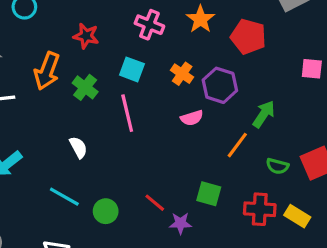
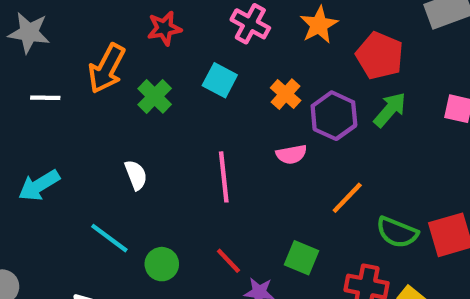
red star: (86, 36) -> (164, 28), turned -30
pink line: (127, 113) -> (224, 177), moved
green arrow: (264, 114) -> (390, 110), moved
green semicircle: (277, 166) -> (397, 232), size x1.4

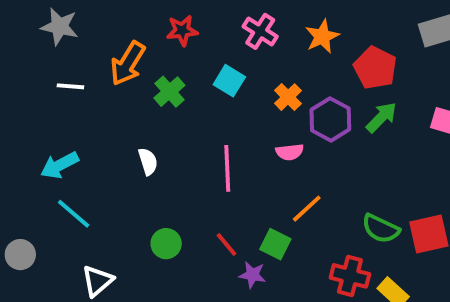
orange line: (347, 198) -> (307, 209), moved
cyan line: (109, 238) -> (74, 214), moved
green square: (301, 258) -> (275, 244), moved

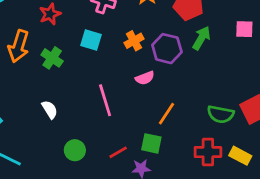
orange cross: (288, 97) -> (134, 41), turned 30
green circle: (166, 244) -> (75, 150), moved
red line: (227, 245) -> (118, 152), turned -66

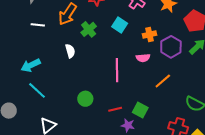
pink semicircle: (145, 78) -> (143, 58), moved
white semicircle: (50, 110) -> (70, 51), moved
orange line: (166, 114) -> (163, 81), moved

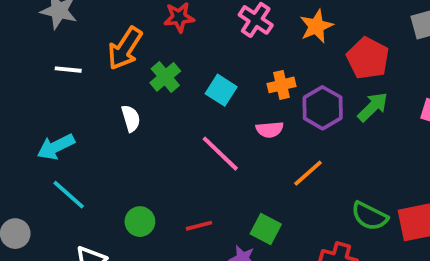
cyan square: (120, 25) -> (221, 90), moved
pink line: (117, 70) -> (220, 154), turned -45
green circle: (85, 99) -> (140, 222), moved
red line: (115, 109) -> (199, 226), moved

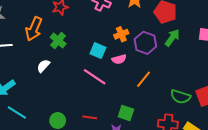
cyan square: (221, 90) -> (98, 51), moved
white semicircle: (131, 118) -> (43, 66), turned -112
red line: (199, 226) -> (90, 117), turned 32

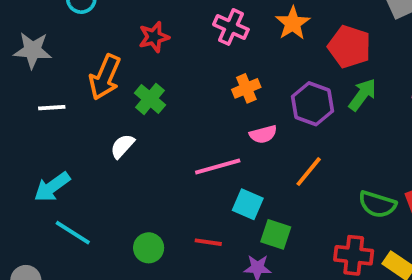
orange cross: (121, 34) -> (246, 88), moved
cyan square: (98, 51) -> (248, 204), moved
pink line: (95, 77) -> (218, 167), turned -50

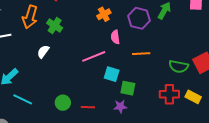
pink semicircle: (263, 134) -> (115, 37), turned 104
orange line: (309, 172) -> (141, 54), turned 54
red line: (208, 242) -> (88, 107), moved

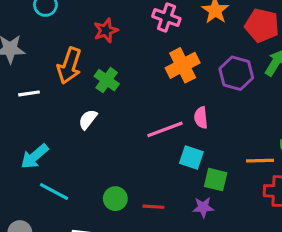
orange cross: (104, 14) -> (183, 65), size x1.5
pink semicircle: (115, 37) -> (201, 118), moved
orange line: (141, 54) -> (260, 161), moved

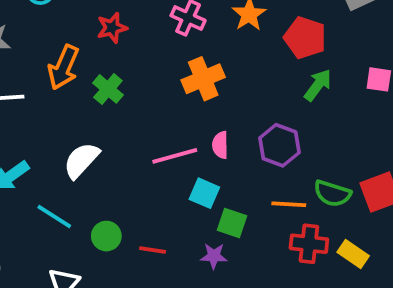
purple hexagon: (236, 73) -> (279, 145), moved
white semicircle: (88, 119) -> (81, 160), moved, size x1.5
cyan line: (54, 191) -> (54, 216), moved

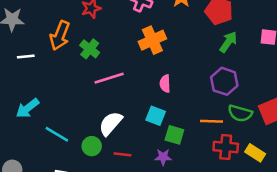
purple hexagon: (279, 145) -> (224, 81), moved
pink line: (175, 156) -> (109, 78), moved
white semicircle: (81, 160) -> (111, 123), moved

